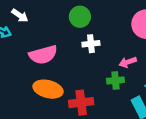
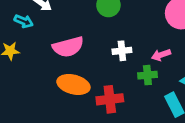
white cross: (91, 44) -> (122, 51), moved

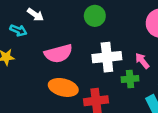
white cross: (122, 51) -> (107, 57), size x1.6
pink arrow: (161, 55) -> (142, 61), turned 70

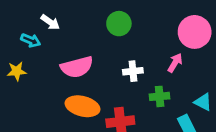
white cross: (107, 57) -> (133, 71), size x0.6
pink arrow: (142, 61) -> (175, 63), moved, turned 70

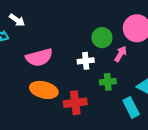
green circle: (119, 24) -> (102, 38), moved

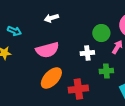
white arrow: (17, 20) -> (51, 18), moved, turned 128
orange ellipse: (44, 90) -> (51, 78), turned -60

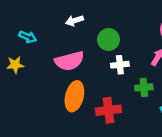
green circle: (101, 33) -> (109, 39), moved
orange ellipse: (51, 78) -> (74, 96), turned -30

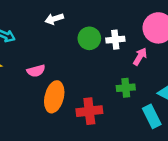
pink semicircle: (69, 61) -> (36, 71), moved, size x0.6
white cross: (120, 65) -> (115, 40), moved

